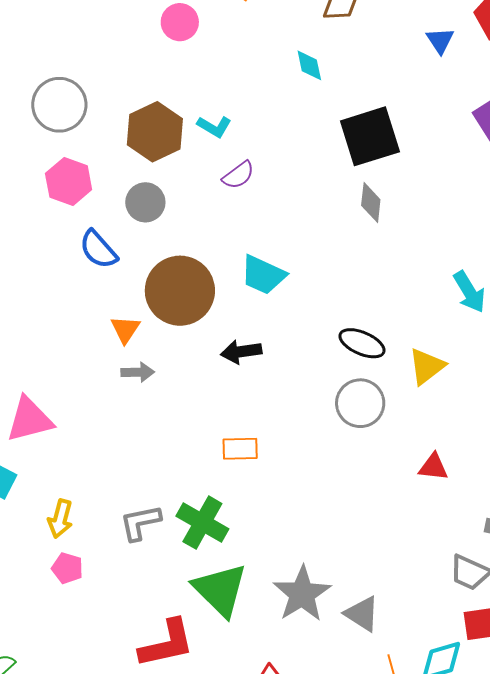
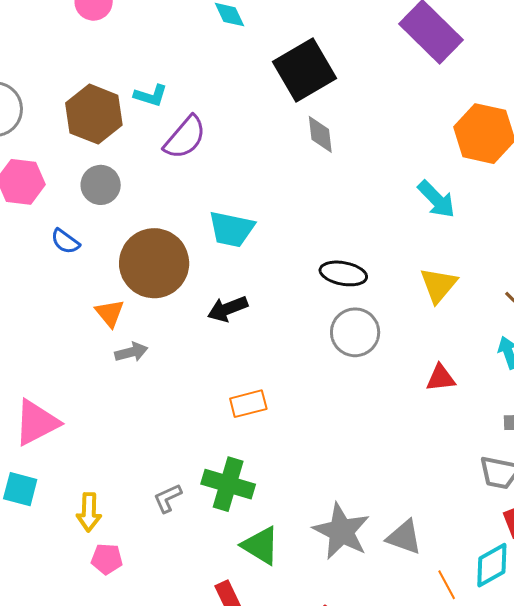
purple semicircle: (238, 175) -> (185, 137), size x1.4
blue semicircle: (98, 249) -> (65, 241), size x0.7
yellow triangle: (427, 366) -> (438, 285), moved
gray L-shape: (140, 523) -> (168, 498), size x0.7
green triangle: (220, 590) -> (261, 546), size x0.7

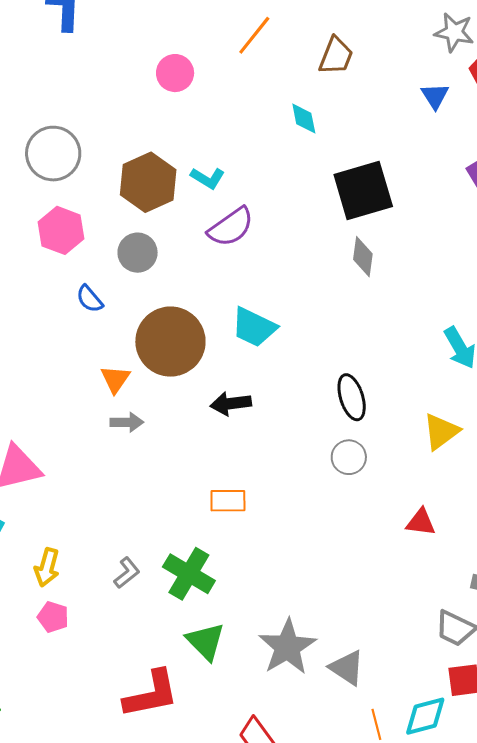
black ellipse: (343, 273) -> (352, 397), turned 48
gray circle: (355, 332) -> (349, 457), size x0.7
gray L-shape: (168, 498) -> (127, 573), turned 152

